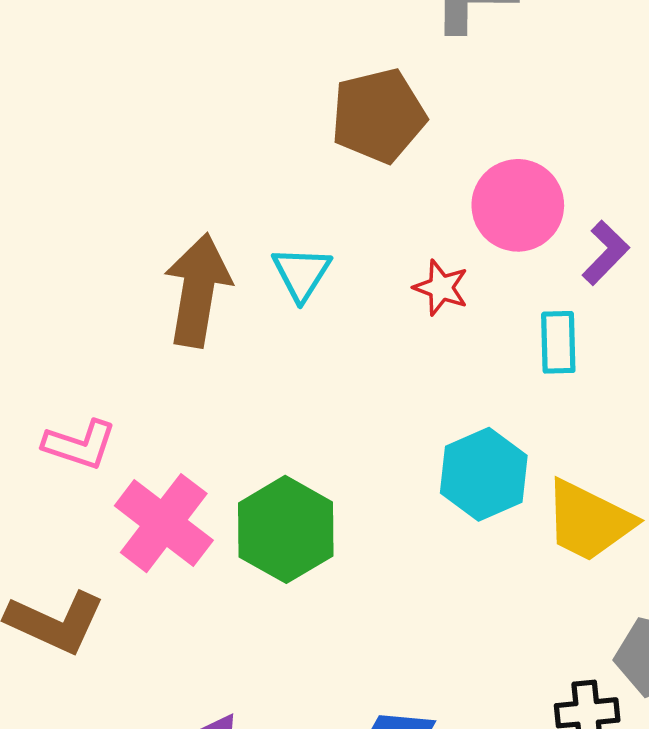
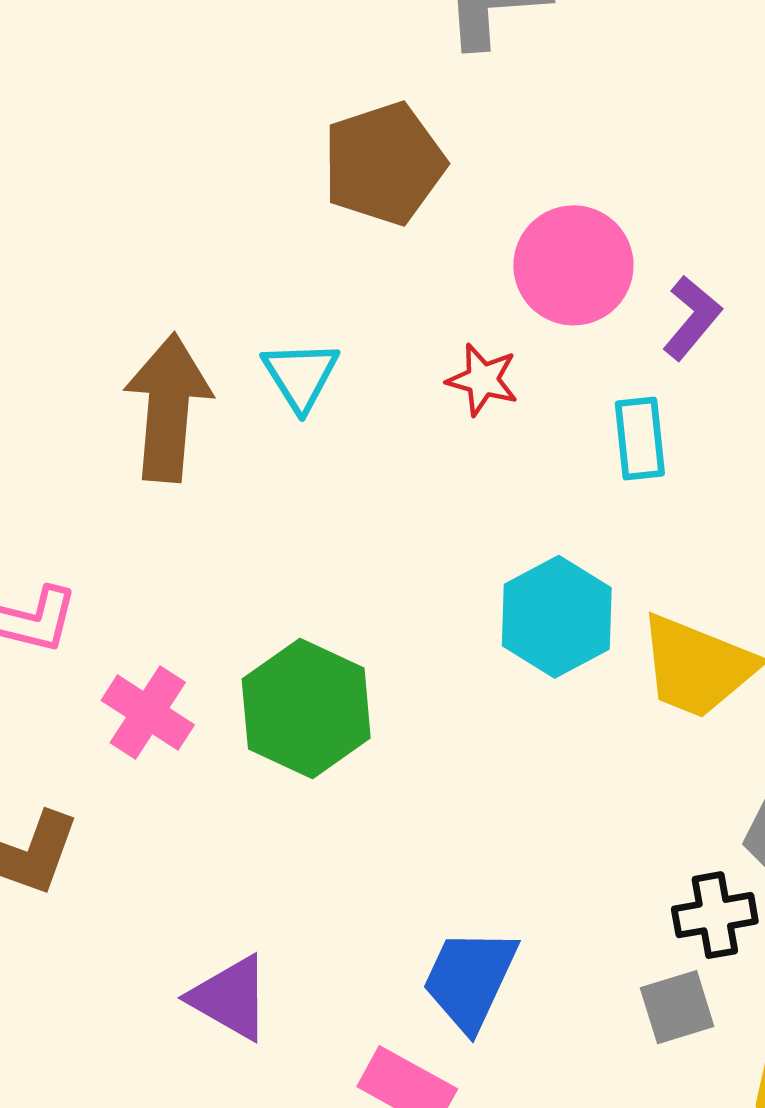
pink cross: (164, 523) -> (148, 713), size x0.7

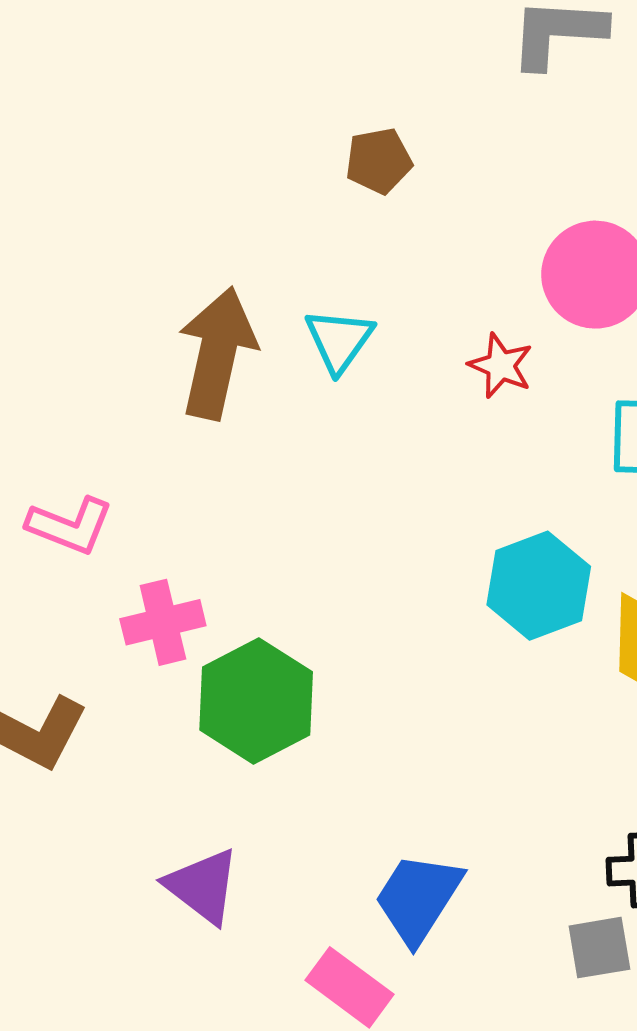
brown pentagon: (384, 164) -> (379, 161), moved, size x0.6
green hexagon: (306, 708) -> (256, 701), moved
pink cross: (148, 713) -> (163, 622), turned 36

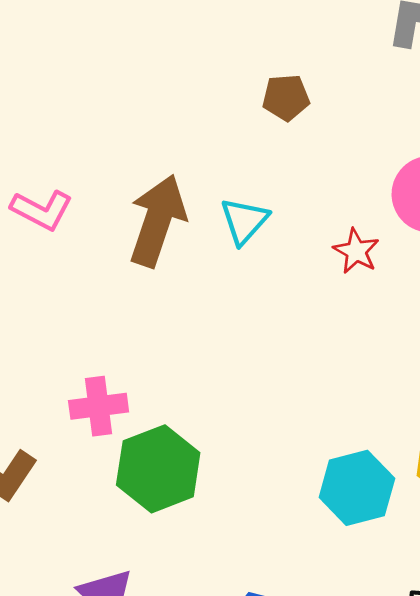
pink L-shape: (70, 526) -> (42, 210), moved
cyan hexagon: (539, 586) -> (357, 488), moved

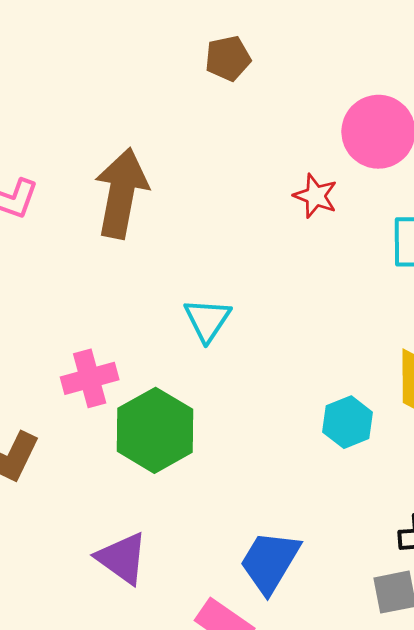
cyan triangle: (244, 221) -> (207, 320), moved
cyan hexagon: (357, 488) -> (348, 422), size x0.7

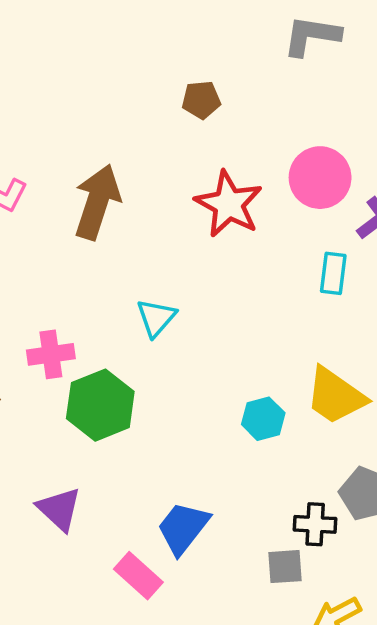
red star: (315, 196) -> (229, 204), moved, size x1.8

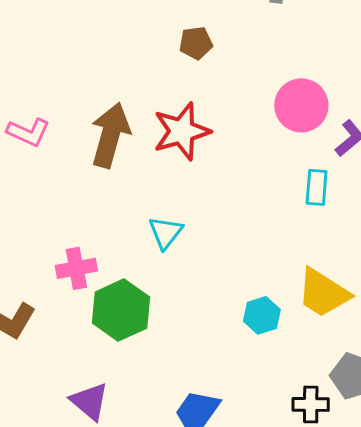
red star: (229, 204) -> (182, 131), moved, turned 30

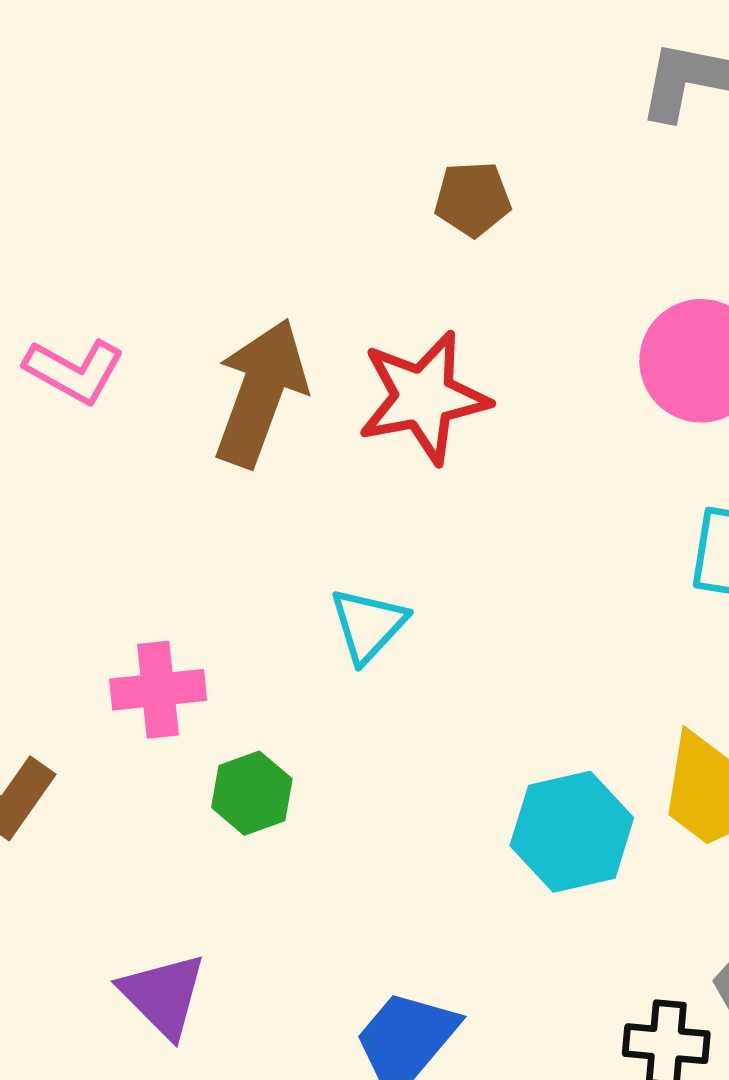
green hexagon: (121, 310) -> (252, 793), size x0.6
cyan hexagon: (262, 315) -> (572, 832), size x1.4

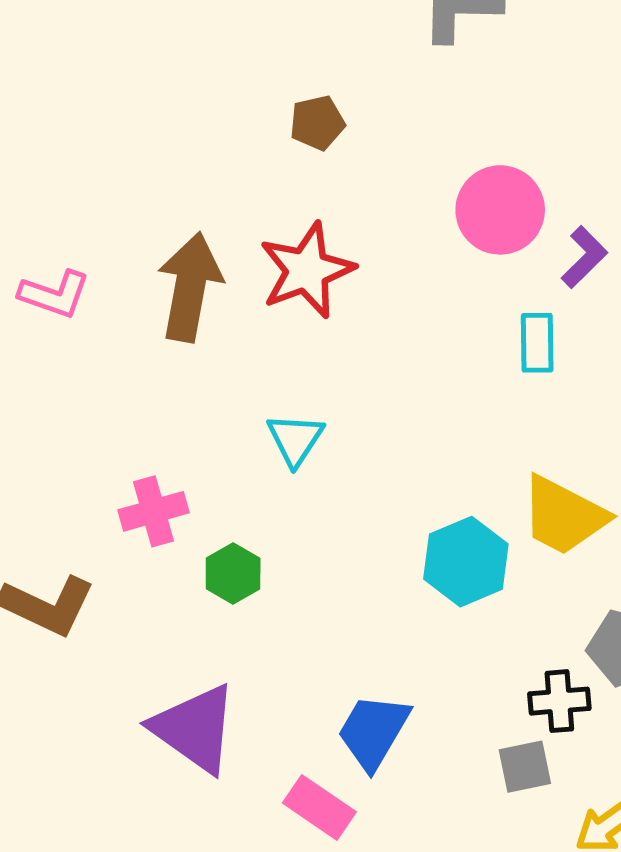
purple triangle: (163, 995) -> (195, 728), size x1.4

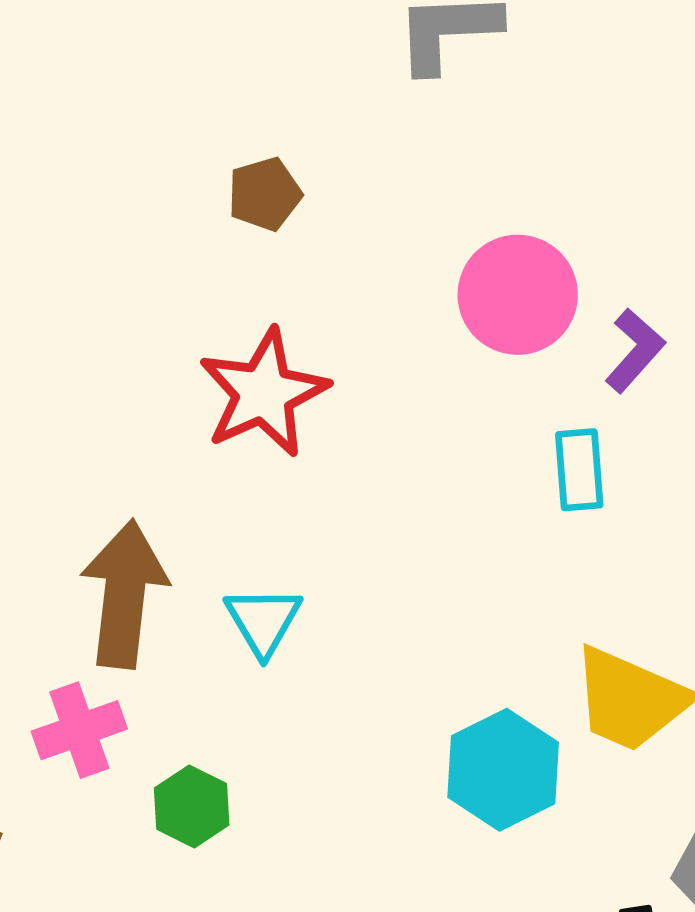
brown arrow: (190, 287) -> (124, 594), moved

